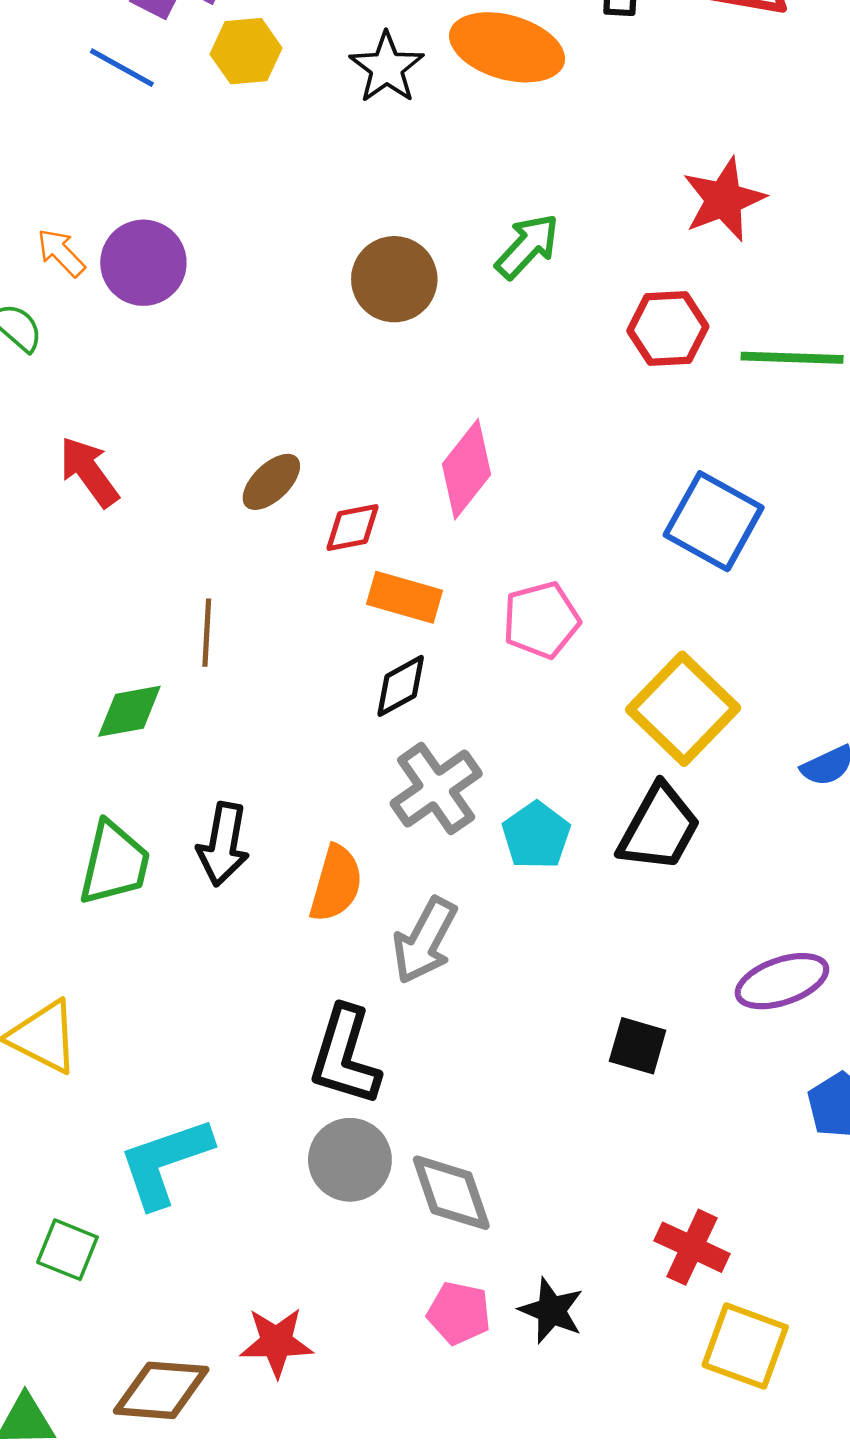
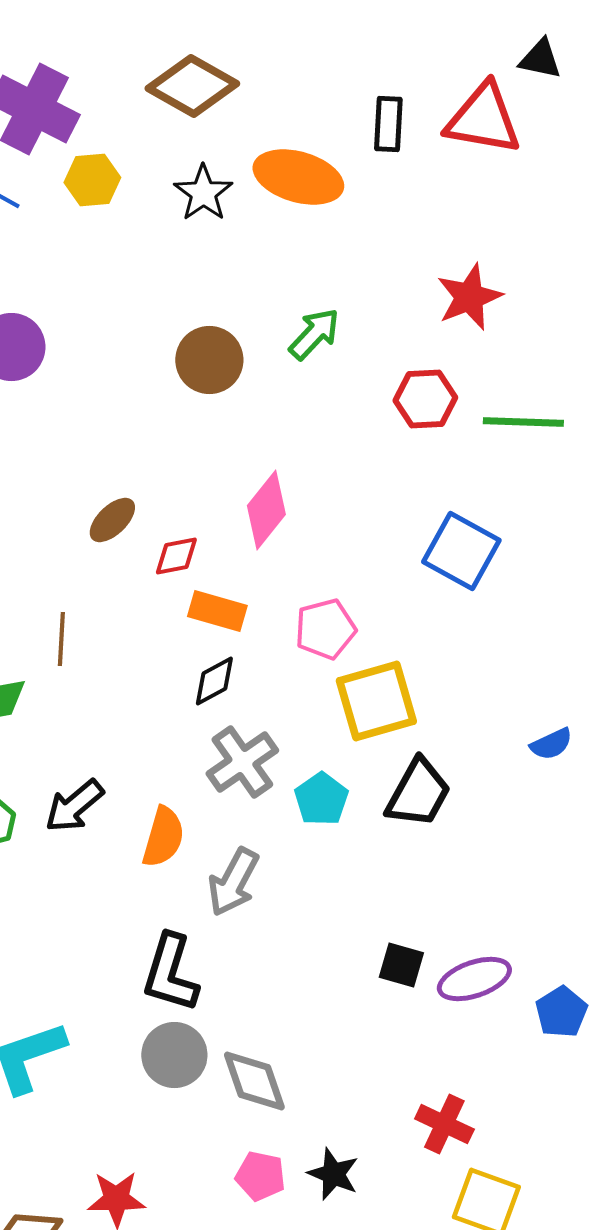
yellow square: (683, 709) -> (376, 701), moved, turned 30
black arrow: (223, 844) -> (74, 806), turned 40
purple ellipse: (782, 981) -> (474, 979), moved

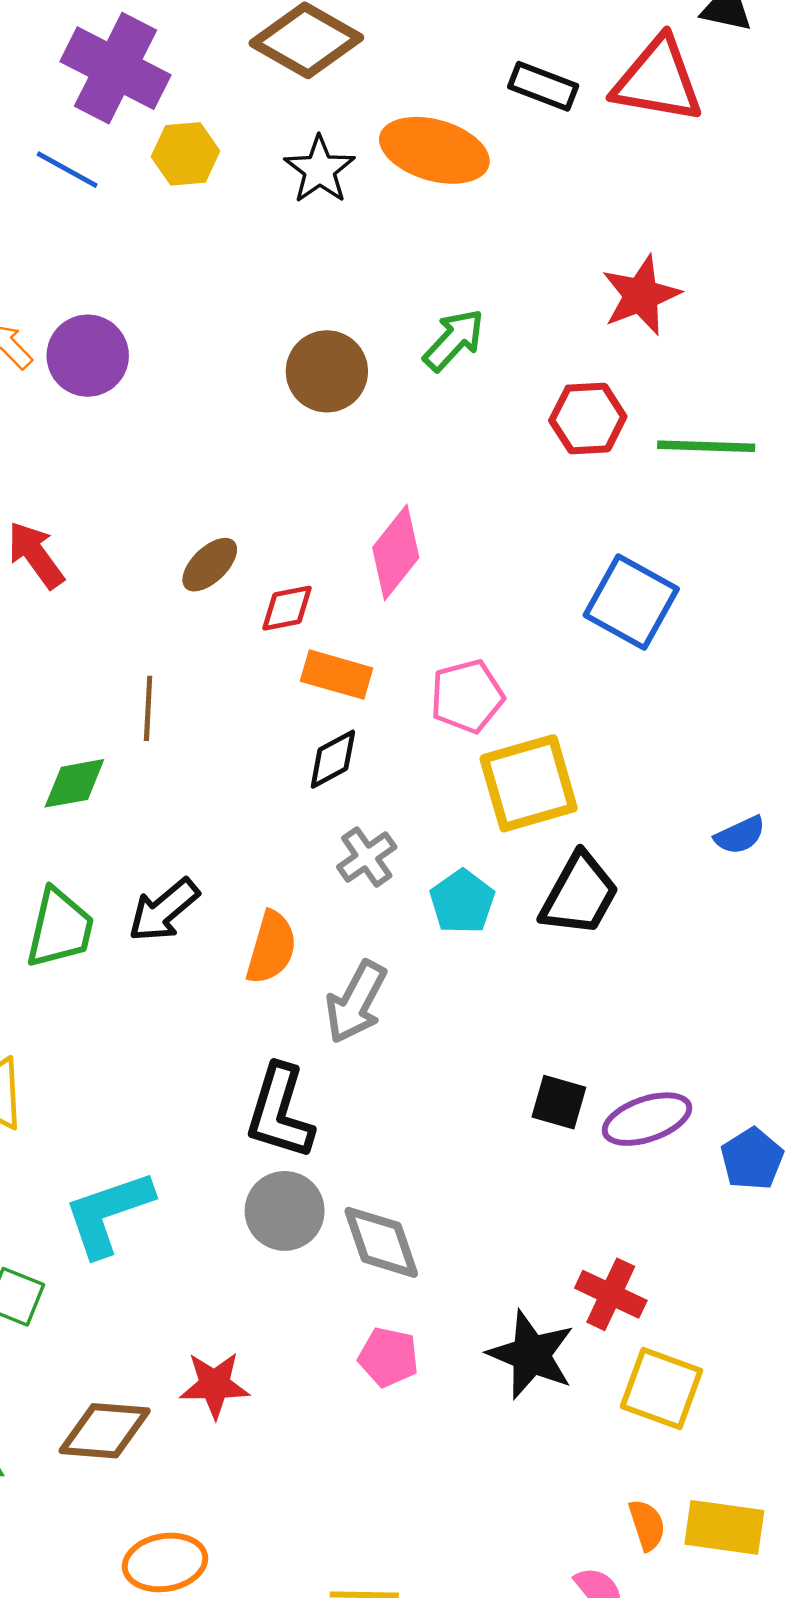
black rectangle: (388, 124) -> (543, 86), turned -72
gray cross: (242, 762) -> (367, 857), size x0.7
black star: (333, 1174) -> (531, 1355), moved, size x1.4

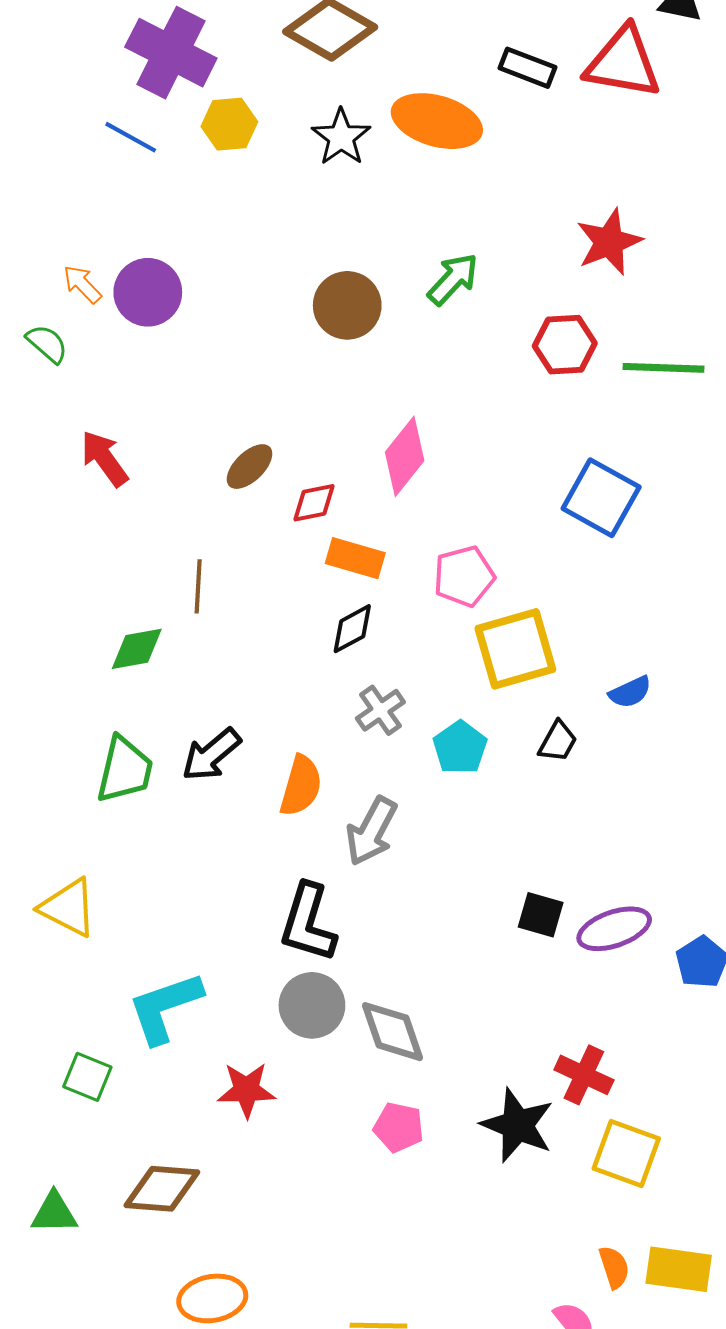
blue semicircle: (740, 835) -> (630, 692), moved
black trapezoid: (579, 894) -> (558, 741), size x0.6
red star: (215, 1385) -> (246, 1090), moved

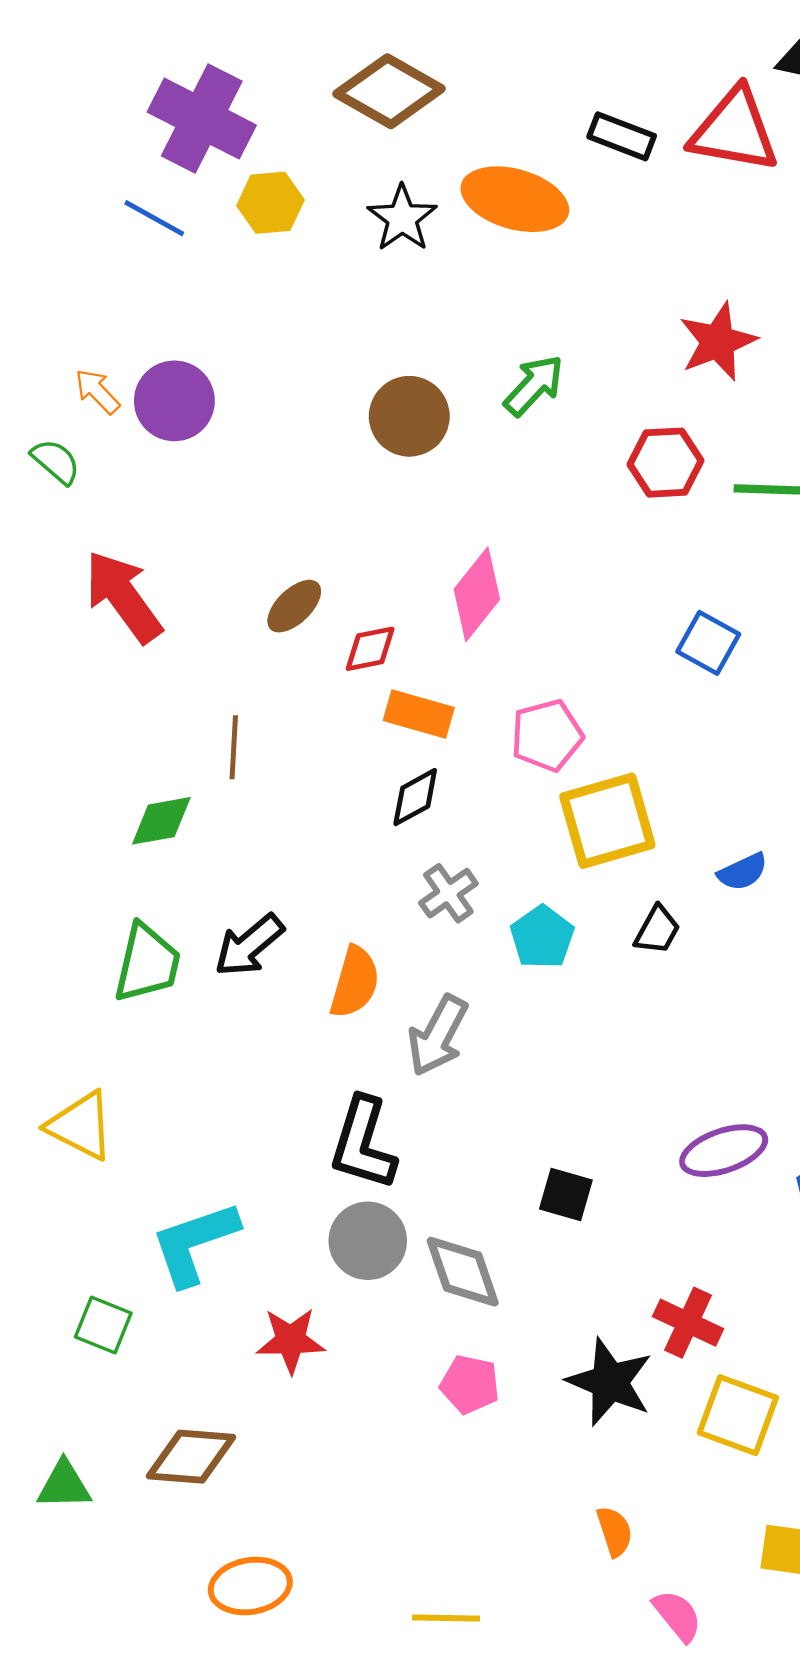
red arrow: (104, 458) -> (123, 597), size x1.4
blue square: (601, 498) -> (708, 643), size x0.7
black square: (541, 915) -> (566, 1195), moved
orange semicircle: (614, 1267) -> (615, 1531), moved

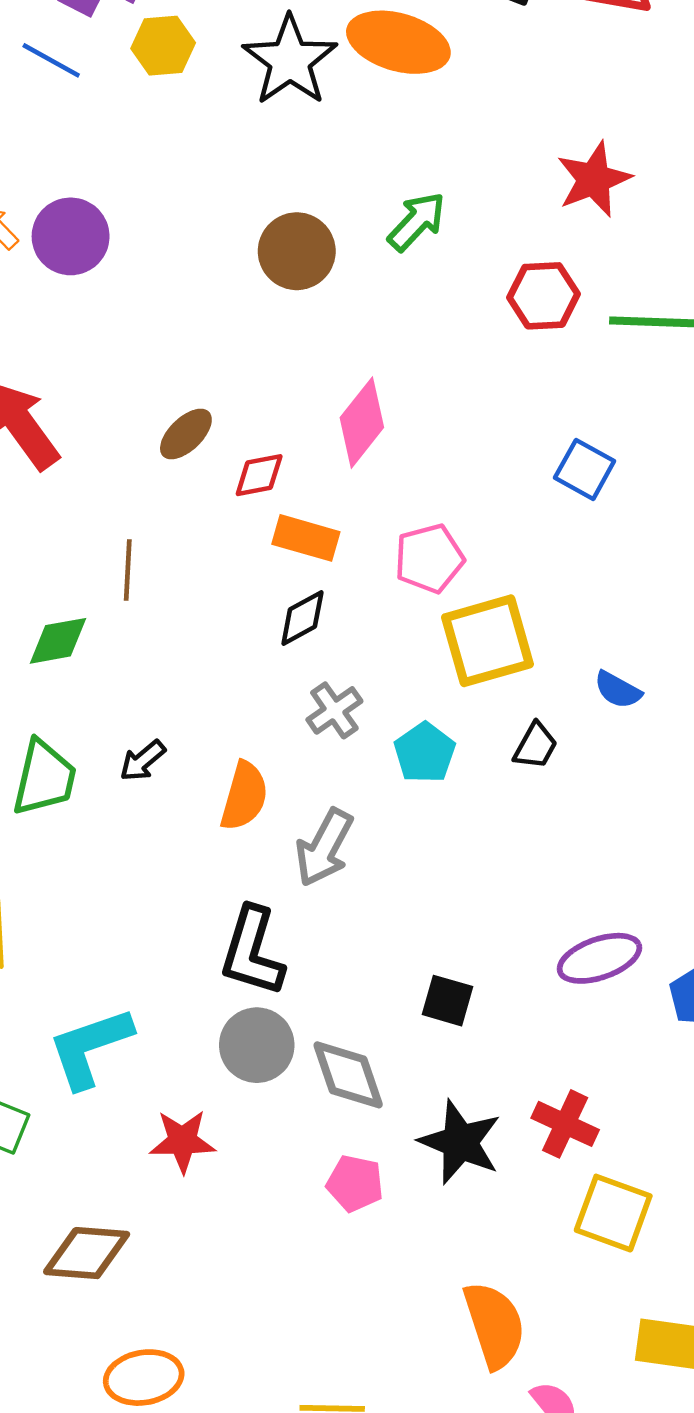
black star: (402, 218) -> (290, 60), size x1.4
blue semicircle: (743, 872) -> (618, 690), turned 54
black arrow: (249, 945) -> (143, 761), size x0.7
black star: (610, 1382) -> (460, 1142), moved
orange semicircle: (615, 1531) -> (494, 1325), size x1.8

